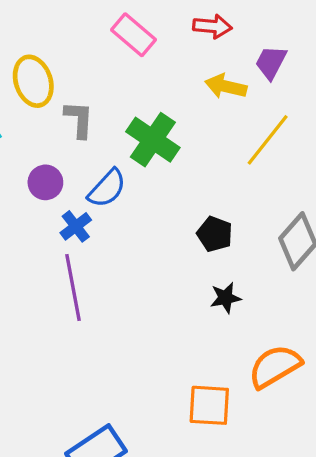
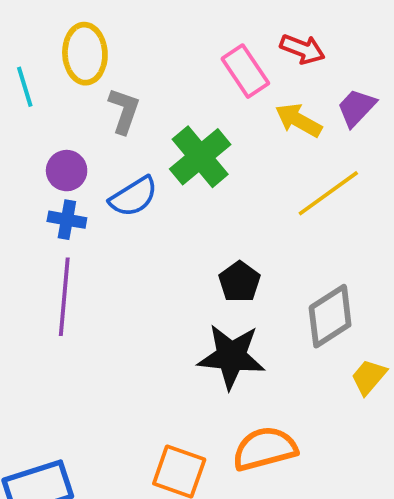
pink rectangle: (134, 35) -> (245, 71), moved
blue cross: (76, 226) -> (67, 220), moved, turned 32
black star: (226, 298) -> (231, 356), size x1.8

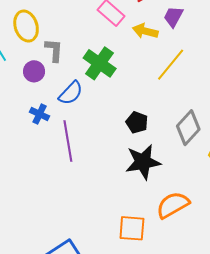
purple circle: (67, 171) -> (34, 71), moved
blue cross: (67, 220) -> (40, 114), turned 30
purple line: (64, 297) -> (68, 141), moved

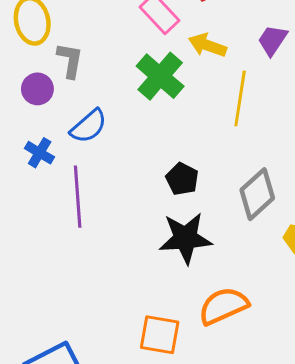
purple trapezoid: (173, 17) -> (272, 40), moved
green cross: (100, 63) -> (160, 76), moved
yellow line: (171, 65) -> (240, 98), turned -36

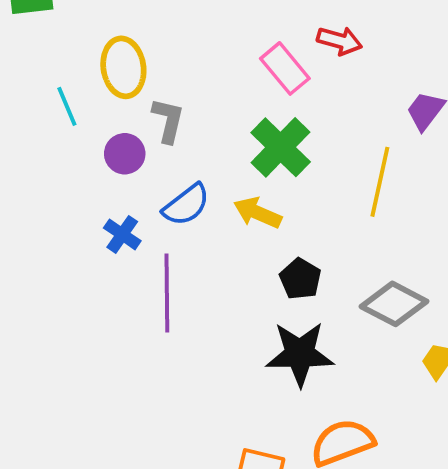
yellow arrow: (207, 45) -> (258, 213), moved
gray diamond: (257, 194) -> (394, 304), turned 66

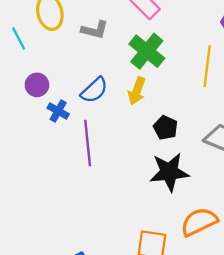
gray L-shape: (168, 120) -> (95, 30), moved, turned 96
purple circle: (125, 154) -> (37, 85), moved
yellow arrow: (258, 213) -> (137, 91), turned -88

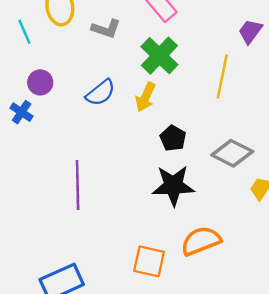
blue cross: (58, 111) -> (22, 112), moved
purple line: (88, 143) -> (78, 185), moved

